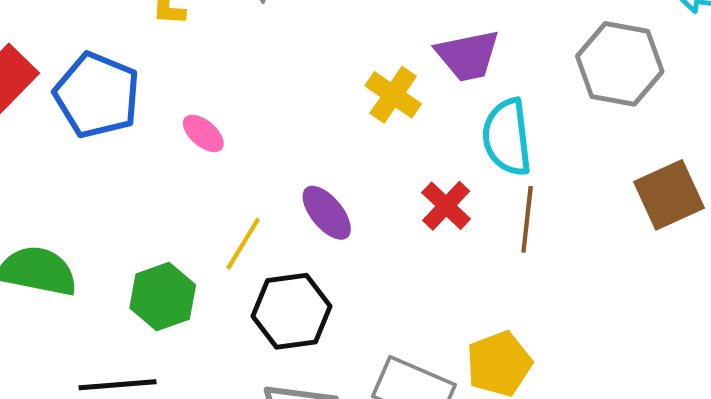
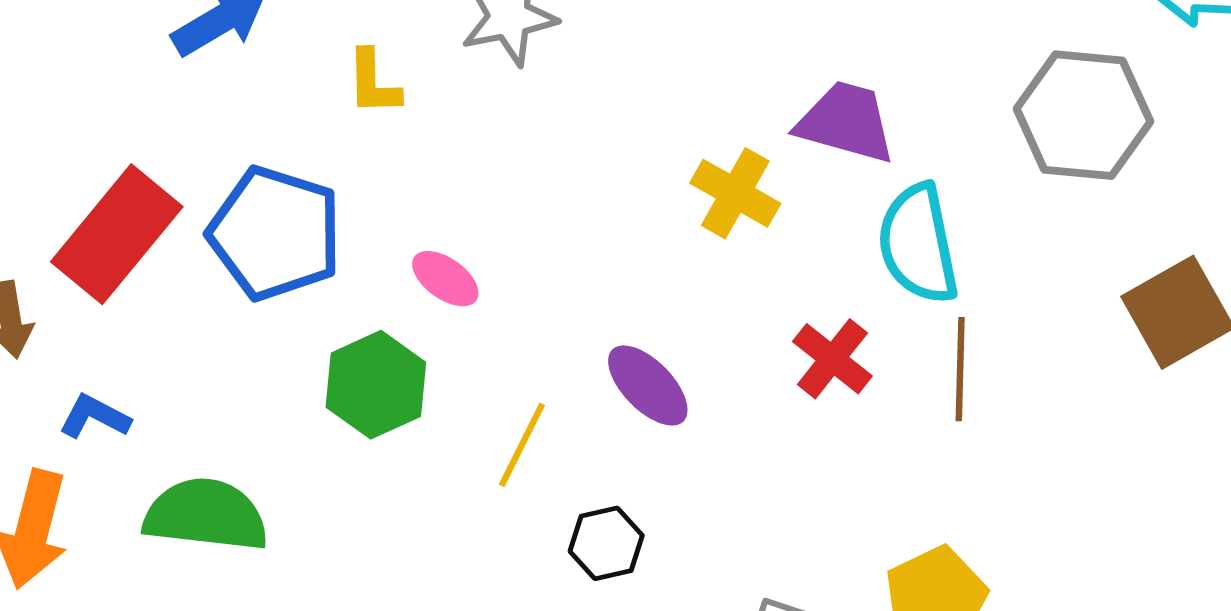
purple trapezoid: (468, 55) -> (846, 122), turned -148
green hexagon: (163, 297) -> (376, 385), moved
black hexagon: (291, 311) -> (606, 543), size x0.6

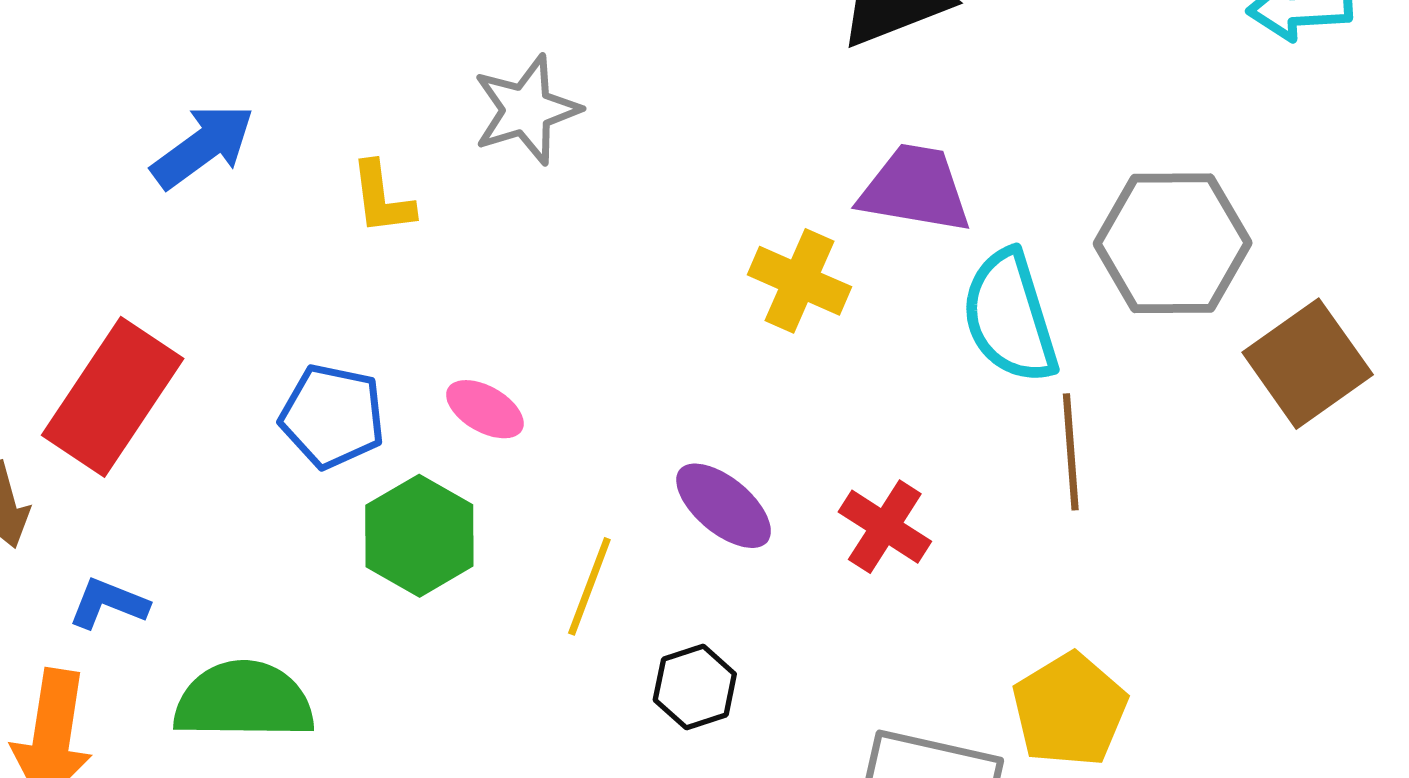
gray hexagon: (1083, 115) -> (1173, 243), moved
blue pentagon: (275, 233) -> (332, 416), moved, size x0.7
red cross: (832, 359) -> (885, 527), moved

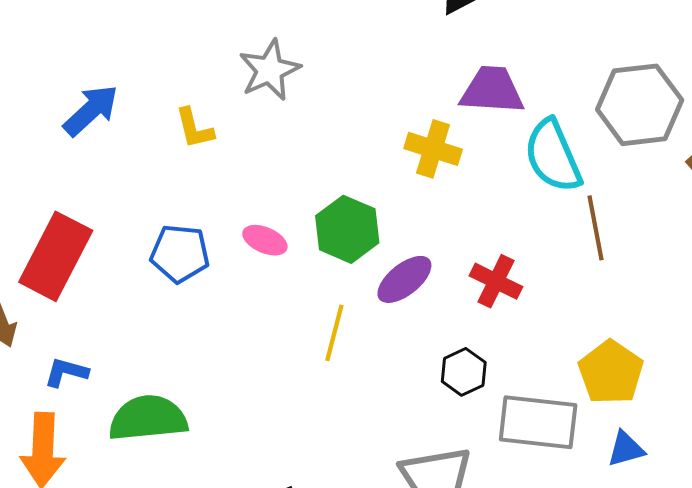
purple ellipse: (724, 506) -> (404, 279), turned -72
green hexagon: (419, 536) -> (347, 229), moved
black hexagon: (695, 687) -> (464, 372), moved

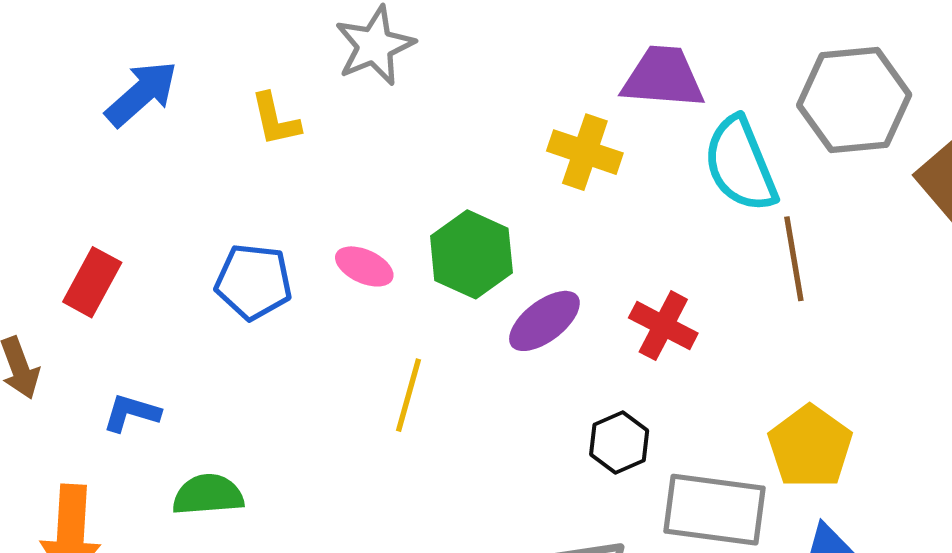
red rectangle: (56, 256) -> (92, 282), size x0.6
yellow line: (334, 333) -> (408, 395), moved
blue L-shape: (66, 372) -> (131, 413), moved
green semicircle: (148, 418) -> (208, 495), size x0.7

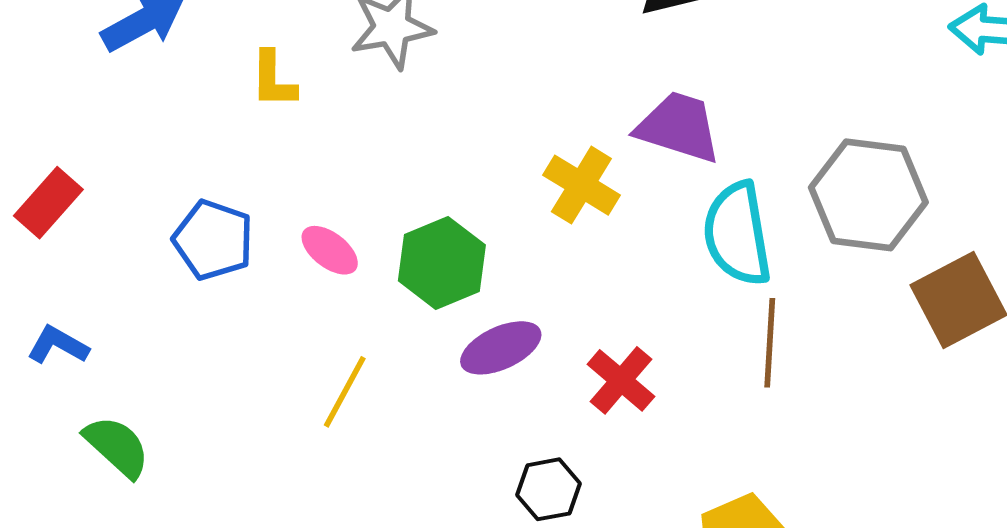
green semicircle: (208, 495) -> (117, 447), turned 34

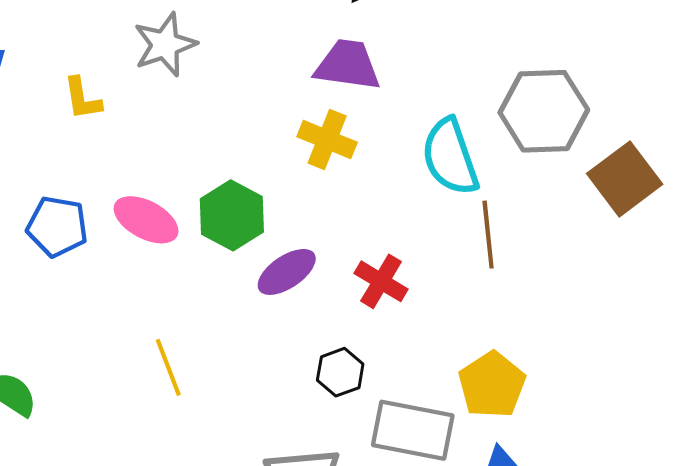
purple trapezoid: (679, 127) -> (348, 65), moved
pink ellipse: (330, 250) -> (146, 220), size x1.4
yellow line: (345, 392) -> (168, 367), moved, turned -40

